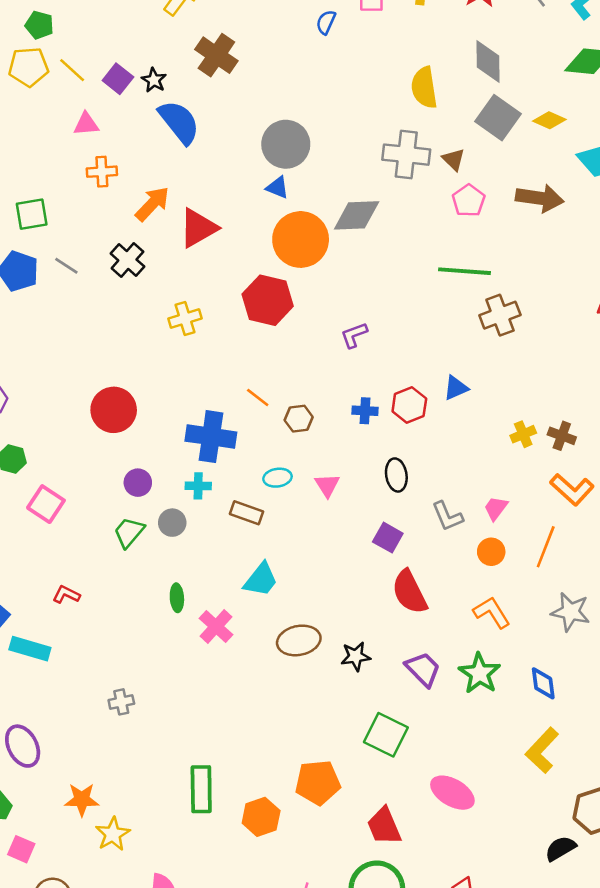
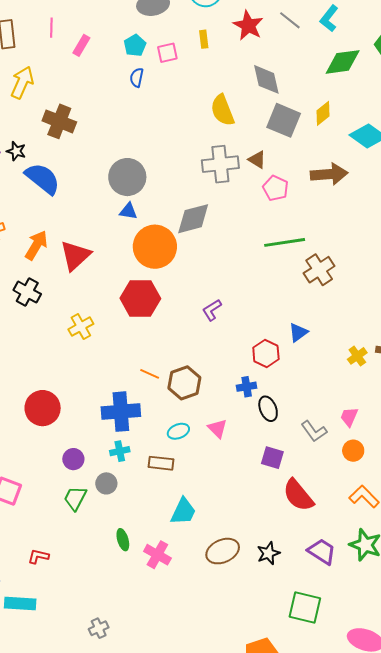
yellow diamond: (549, 120) -> (323, 113), turned -50
blue cross: (365, 411) -> (247, 387), moved
brown hexagon: (299, 419) -> (184, 383), size x1.5

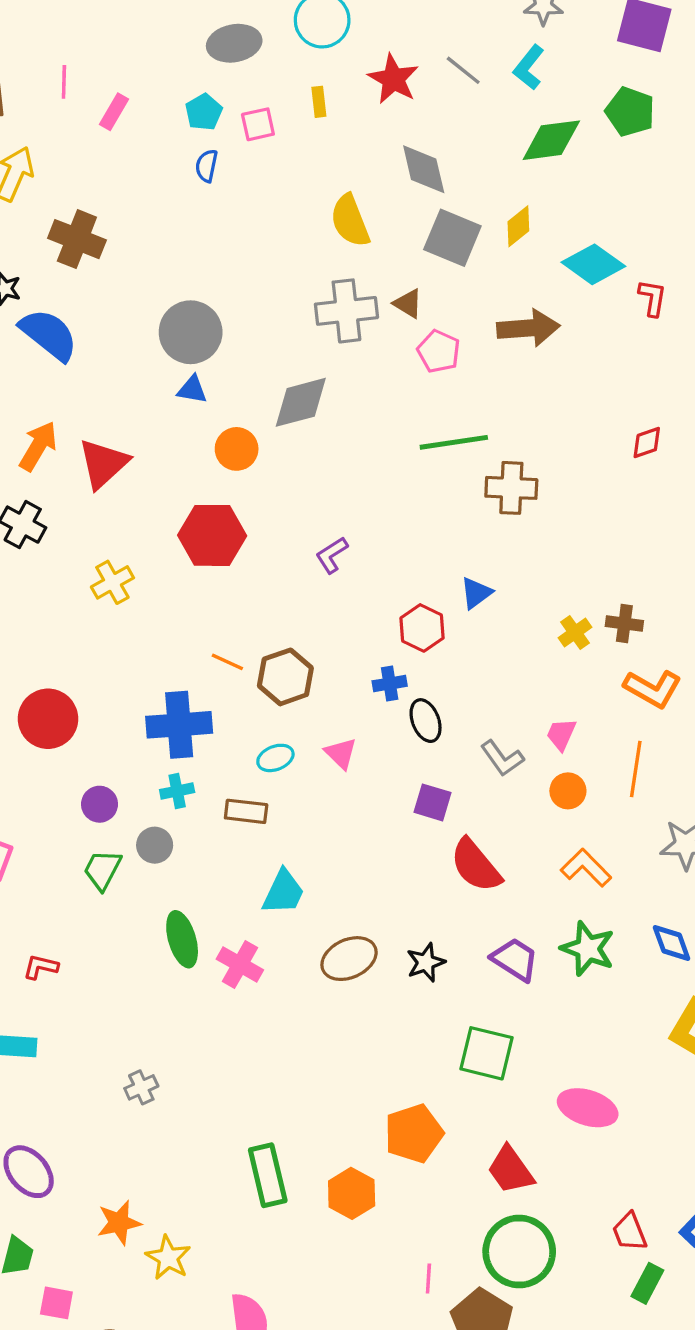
orange circle: (155, 247) -> (237, 449), size x0.6
brown cross: (319, 270) -> (511, 488), turned 36
green ellipse: (123, 540) -> (182, 939), size x1.5

